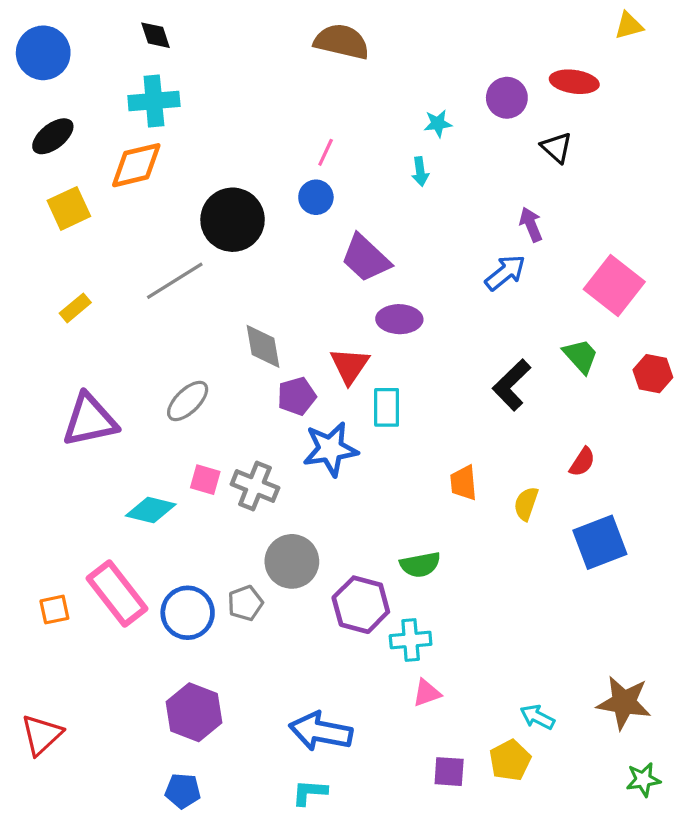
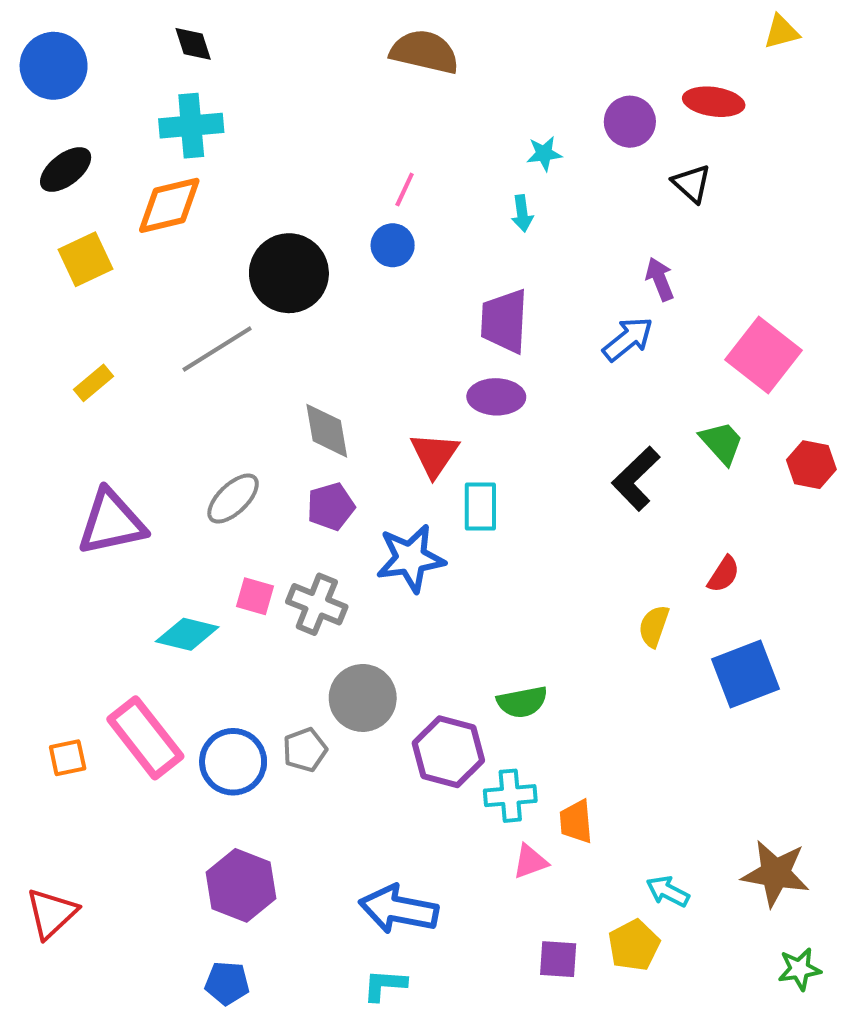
purple trapezoid: (366, 258) -> (504, 321), moved, turned 50
purple pentagon: (297, 396) -> (331, 507), moved
orange trapezoid: (464, 483) -> (576, 822), moved

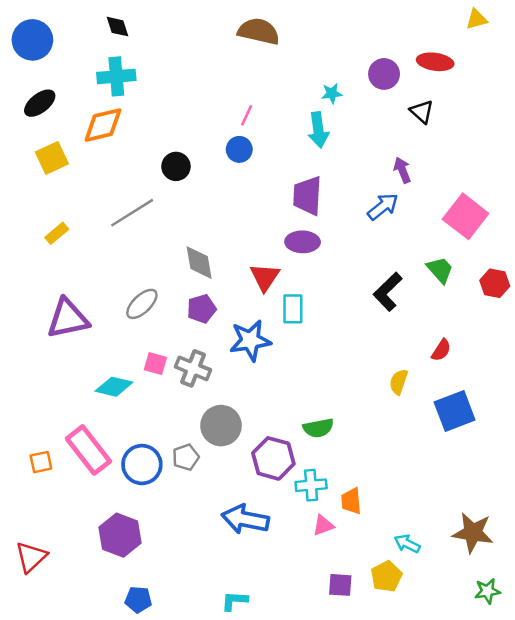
cyan arrow: (522, 213) -> (318, 130), size x1.6
black circle: (289, 273) -> (176, 166), size x0.6
purple hexagon: (241, 885) -> (120, 535), moved
blue arrow: (399, 909) -> (245, 519), moved

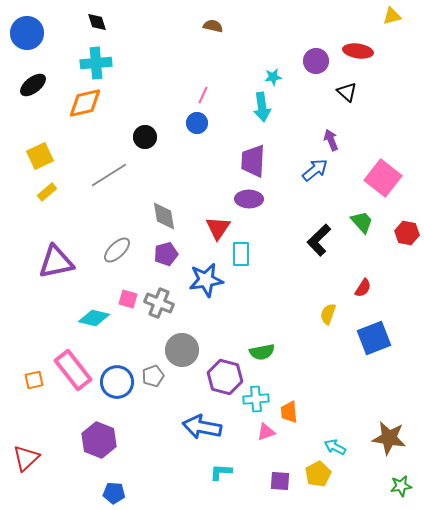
brown semicircle: (259, 31) -> (213, 26), size x0.6
yellow square: (52, 158) -> (40, 156), moved
cyan L-shape: (234, 601) -> (221, 472), moved

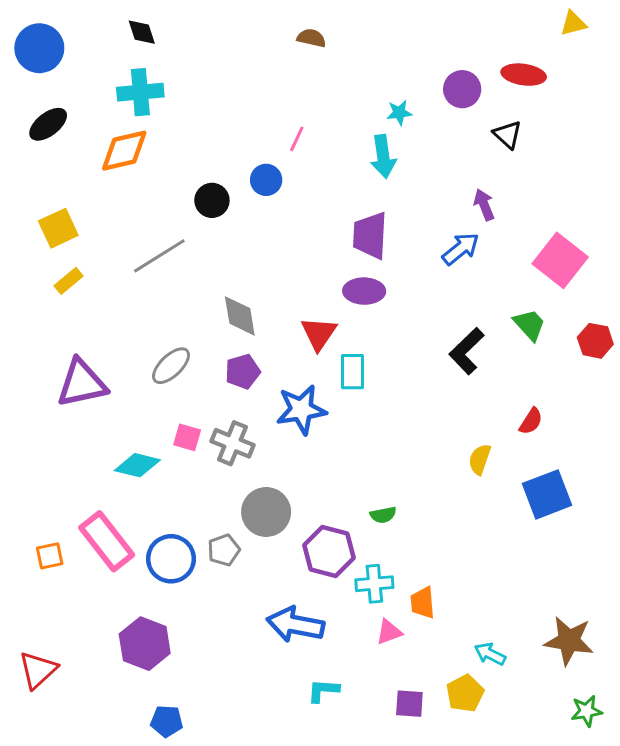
blue circle: (197, 123) -> (266, 180), moved
green semicircle: (262, 352) -> (383, 515), size x0.7

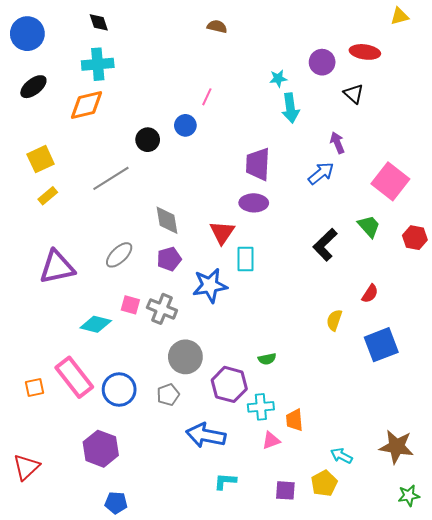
cyan arrow: (383, 156) -> (290, 108), moved
gray pentagon: (224, 550) -> (168, 395), moved

